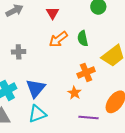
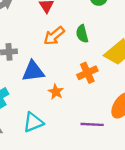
blue triangle: (36, 88) -> (33, 71), moved, turned 45
orange star: (74, 93) -> (56, 92), moved

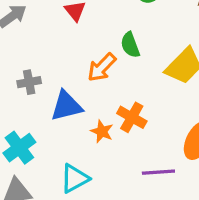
orange arrow: (54, 36) -> (102, 67), moved
orange cross: (87, 73) -> (132, 117), moved, turned -30

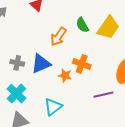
green semicircle: (130, 45) -> (82, 25), moved
gray cross: (29, 82) -> (17, 63), moved, turned 32

